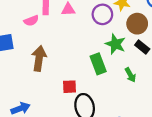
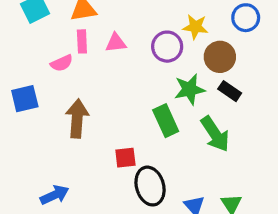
green star: (115, 44) -> (190, 89), turned -30
green arrow: (130, 75) -> (215, 134), size x1.6

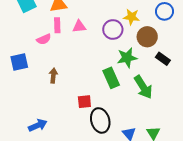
black rectangle: (230, 91) -> (163, 59), moved
brown arrow: (77, 119) -> (53, 76), size x0.6

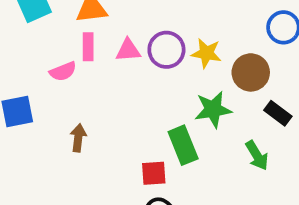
yellow star: (131, 17) -> (206, 53), moved
purple circle: (113, 29) -> (166, 50), moved
green arrow: (143, 87) -> (257, 155), moved, size x0.7
red square: (84, 102) -> (154, 173), moved

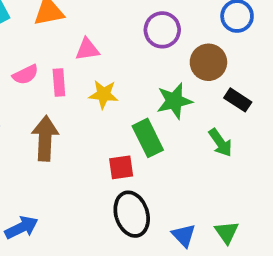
pink rectangle: (88, 47) -> (59, 83), moved
purple circle: (166, 50) -> (162, 30), moved
yellow star: (206, 53) -> (104, 94), moved
brown arrow: (78, 138) -> (45, 138), size x1.6

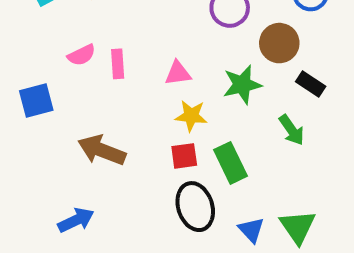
pink triangle: (87, 49) -> (178, 73), moved
yellow star: (104, 94) -> (191, 116), moved
brown arrow: (45, 138) -> (102, 150), moved, turned -72
green rectangle: (148, 138) -> (230, 163), moved
green triangle: (227, 232) -> (298, 227), size x1.4

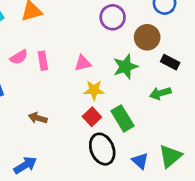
green arrow: (292, 130) -> (160, 93), turned 114
brown arrow: (102, 150) -> (38, 118), size x0.6
red square: (184, 156) -> (92, 117), turned -30
green triangle: (298, 227) -> (170, 156), turned 30

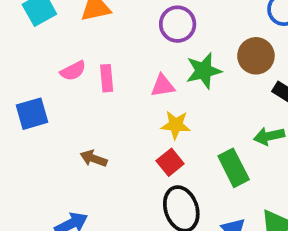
purple circle: (113, 17) -> (178, 24), moved
green star: (125, 67) -> (204, 71), moved
green rectangle: (123, 118) -> (234, 168), moved

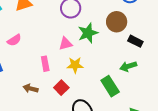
pink rectangle: (107, 78) -> (45, 64), moved
red square: (170, 162) -> (61, 88), moved

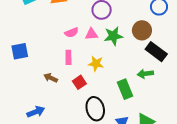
pink semicircle: (14, 40) -> (72, 32), moved
black rectangle: (135, 41) -> (156, 52), size x1.5
pink triangle: (66, 44) -> (91, 34), moved

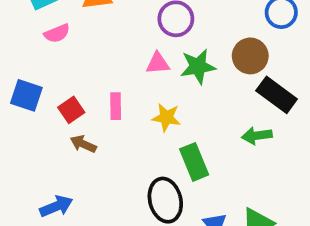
pink semicircle: (72, 32) -> (57, 33), moved
blue square: (20, 51) -> (26, 95), turned 30
red square: (79, 82) -> (71, 110), moved
green rectangle: (125, 89) -> (194, 162), moved

